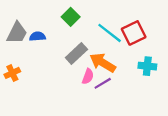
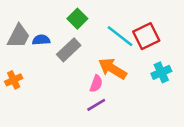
gray rectangle: (76, 54) -> (69, 50), moved
cyan cross: (147, 66) -> (161, 72), turned -30
purple line: (103, 83) -> (96, 105), moved

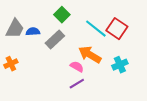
red square: (146, 36) -> (117, 29), turned -30
cyan cross: (161, 72) -> (120, 65), moved
pink semicircle: (96, 84) -> (77, 67), turned -80

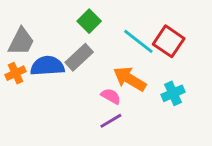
blue semicircle: (33, 32) -> (47, 66), moved, size x1.6
orange cross: (11, 64) -> (16, 73), moved

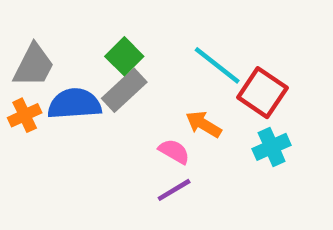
green square: (89, 21) -> (124, 56), moved
red square: (169, 41) -> (262, 93), moved
orange arrow: (130, 79) -> (204, 124), size x0.7

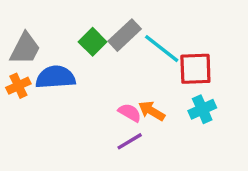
gray rectangle: (124, 90) -> (125, 35), moved
red square: (262, 93) -> (195, 69), turned -36
orange arrow: (204, 124) -> (152, 111), moved

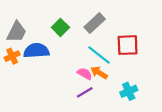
gray rectangle: (125, 35) -> (95, 23), moved
cyan line: (162, 49) -> (99, 55), moved
cyan cross: (202, 109) -> (129, 91), moved

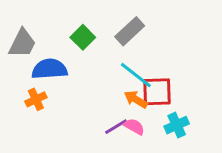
red square: (128, 45) -> (157, 92), moved
orange cross: (12, 56) -> (36, 99), moved
pink semicircle: (85, 74) -> (134, 127), moved

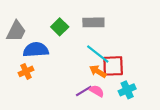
gray rectangle: (130, 31) -> (93, 22), turned 42

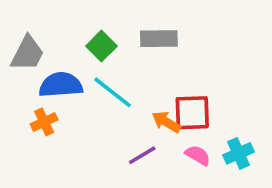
cyan line: (98, 54) -> (113, 92), moved
cyan cross: (127, 90) -> (238, 153), moved
pink semicircle: (97, 91) -> (198, 155), moved

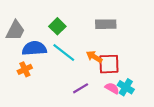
gray rectangle: (159, 39) -> (106, 24), moved
orange arrow: (166, 122) -> (94, 57), moved
cyan cross: (238, 153) -> (126, 87), moved, turned -35

